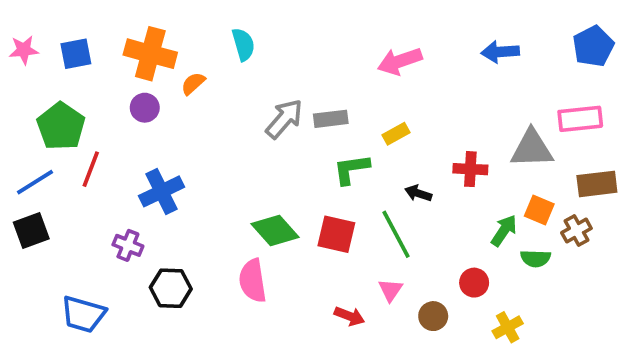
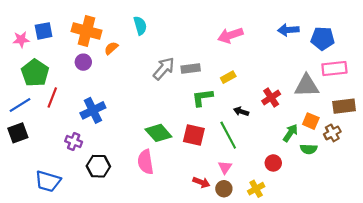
blue pentagon: (593, 46) -> (323, 38), moved, turned 30
pink star: (24, 50) -> (21, 40), moved
red cross: (470, 169) -> (271, 98), turned -36
brown circle: (433, 316) -> (224, 189), moved
yellow cross: (508, 327) -> (256, 189), moved

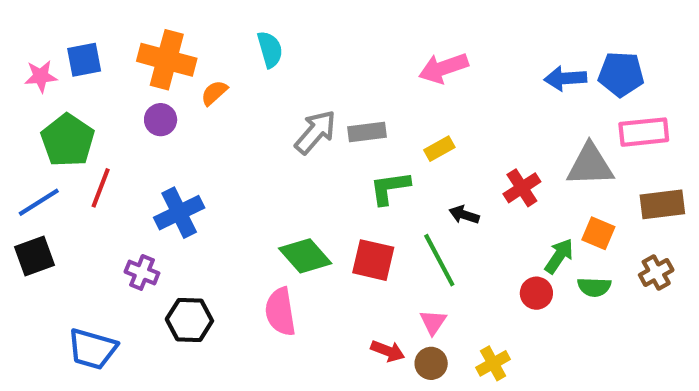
blue arrow: (288, 30) -> (565, 78), moved
brown cross: (332, 133) -> (656, 272), moved
red circle: (273, 163) -> (536, 293), moved

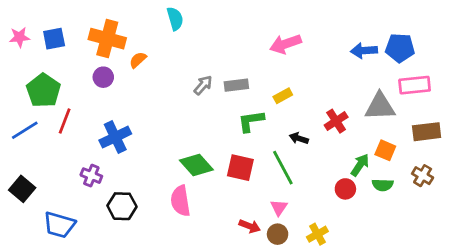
cyan semicircle: (270, 49) -> (175, 19), moved
pink star: (41, 76) -> (19, 37), moved
gray arrow: (315, 132) -> (203, 85), size x0.7
black square: (35, 256) -> (22, 189), moved, turned -30
brown cross: (656, 272) -> (423, 176), turned -30

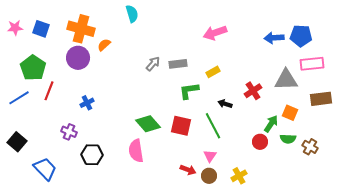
blue square: (54, 39) -> (41, 29), turned 30
purple circle: (103, 77) -> (78, 58), size x1.5
blue cross: (115, 137) -> (87, 103), size x0.6
brown cross: (423, 176) -> (310, 147), moved
blue trapezoid: (59, 225) -> (45, 169), turned -150

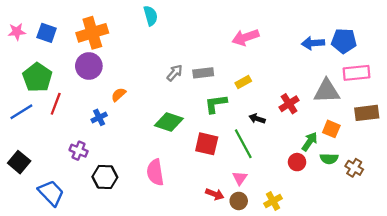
orange cross: (81, 29) -> (92, 33), turned -32
orange semicircle: (104, 45) -> (119, 95), moved
green diamond: (148, 124) -> (169, 122), moved, turned -30

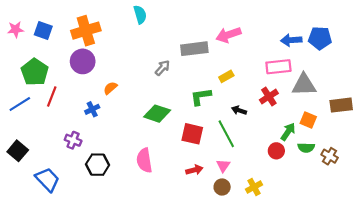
gray rectangle: (203, 73) -> (194, 49), moved, size x1.4
pink rectangle: (356, 73) -> (278, 67), moved
red arrow: (215, 194) -> (194, 170), moved, turned -35

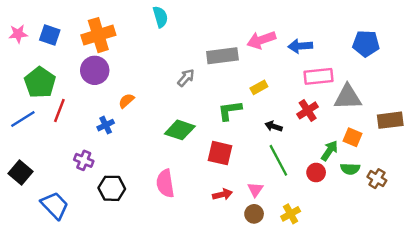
blue arrow: (291, 40) -> (300, 46), moved
green line: (226, 134) -> (278, 160), moved

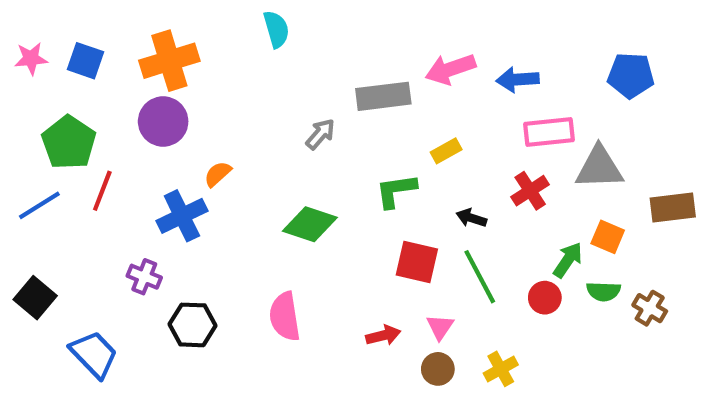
blue cross: (106, 125) -> (182, 216), size x1.6
red square: (220, 153) -> (417, 262), moved

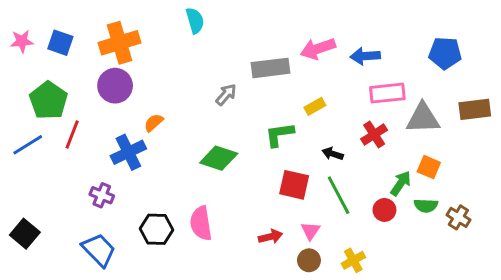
brown rectangle: (673, 207) -> (475, 109), moved
black square: (35, 298) -> (25, 234), moved
black hexagon: (192, 325) -> (157, 229), moved
blue trapezoid: (94, 354) -> (99, 250), moved

